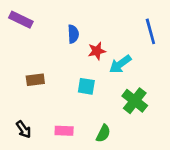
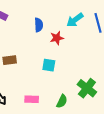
cyan arrow: (120, 64) -> (75, 20), moved
green cross: (135, 101) -> (87, 88), moved

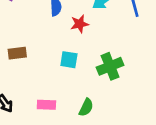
green cross: (87, 88) -> (110, 66), moved, turned 30

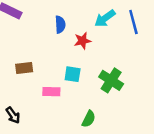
green cross: (110, 66) -> (111, 80), turned -35
pink rectangle: (46, 105) -> (51, 92), moved

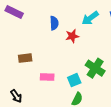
cyan square: (73, 74) -> (74, 80), moved, turned -32

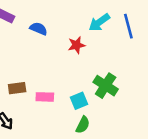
blue semicircle: (54, 23) -> (39, 29), moved, turned -64
brown rectangle: (25, 58) -> (17, 88), moved

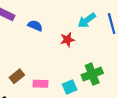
green cross: (106, 86) -> (92, 74), turned 36
brown rectangle: (17, 88) -> (17, 76), turned -32

